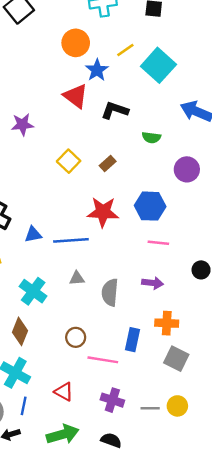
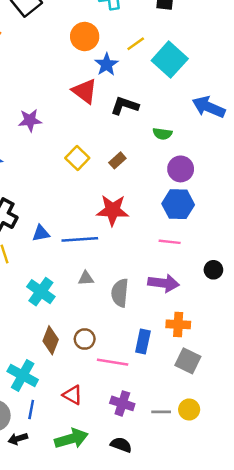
purple circle: (187, 169) -> (181, 169), moved
blue hexagon: (150, 206) -> (178, 204), moved
purple arrow: (153, 283) -> (164, 283), size x1.4
brown diamond: (20, 331) -> (51, 340), moved

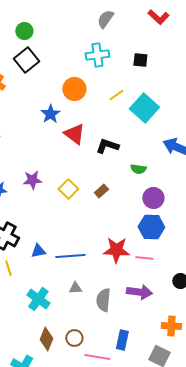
blue star: (107, 64) -> (50, 114), moved
purple star: (30, 120) -> (32, 180), moved
red star: (113, 210) -> (116, 250), moved
orange cross: (178, 324) -> (171, 326), moved

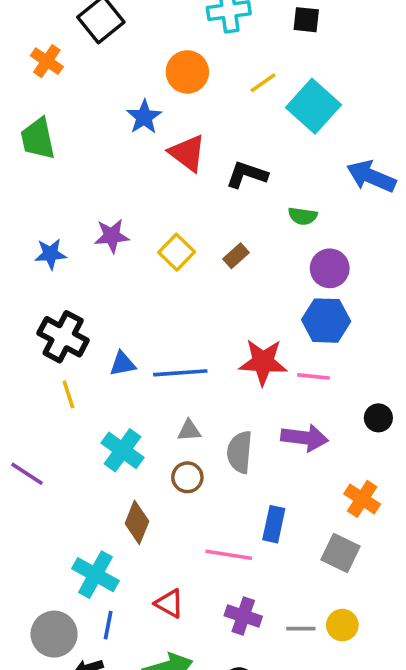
orange cross: (171, 326) -> (362, 499), turned 30
brown circle: (74, 338) -> (187, 477), moved

